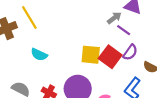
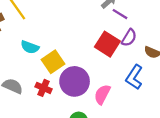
yellow square: (91, 55) -> (53, 62), moved, turned -36

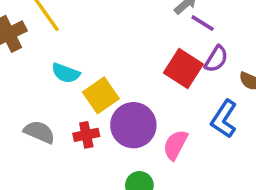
red cross: (43, 88) -> (86, 135), turned -35

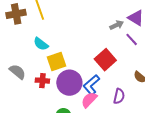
purple line: (203, 23) -> (132, 39), moved
purple semicircle: (216, 59) -> (119, 96), moved, turned -35
blue L-shape: (224, 119) -> (91, 85), moved

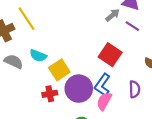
gray semicircle: (17, 72) -> (14, 62), moved

